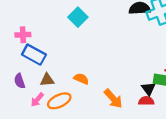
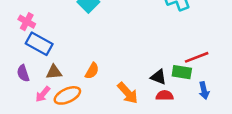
pink cross: (23, 35) -> (27, 22), turned 32
orange semicircle: (81, 79) -> (92, 71), turned 96
black triangle: (148, 89) -> (158, 77), moved, turned -32

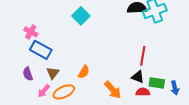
red line: (197, 57) -> (143, 56), moved, turned -60
brown triangle: (54, 72) -> (53, 73), turned -48
green rectangle: (182, 72) -> (157, 83), moved

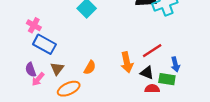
red line: (143, 56) -> (152, 51), turned 48
blue arrow: (175, 88) -> (175, 64), moved
orange arrow: (113, 90) -> (127, 62), moved, turned 30
pink arrow: (44, 91) -> (38, 79), moved

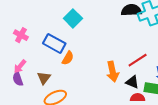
blue rectangle: (44, 44) -> (54, 43), moved
orange semicircle: (90, 68) -> (68, 58), moved
pink arrow: (38, 79) -> (20, 66), moved

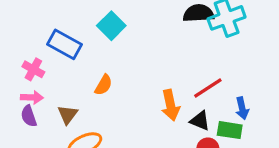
pink cross: (21, 35) -> (33, 69), moved
blue rectangle: (54, 43) -> (65, 44), moved
pink arrow: (20, 66) -> (32, 97), turned -128

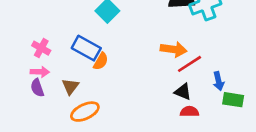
blue rectangle: (65, 44) -> (86, 48), moved
orange arrow: (170, 105) -> (174, 49), moved, turned -70
green rectangle: (230, 130) -> (233, 100), moved

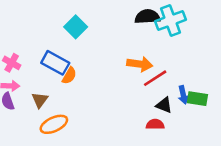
black triangle: (183, 92) -> (164, 105), moved
green rectangle: (233, 100) -> (197, 99), moved

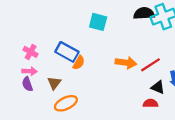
cyan square: (76, 27) -> (98, 22), moved, turned -30
orange arrow: (140, 64) -> (126, 63), moved

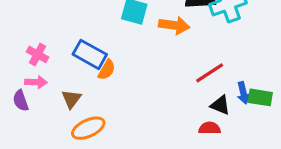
orange arrow: (126, 63) -> (174, 25), moved
purple semicircle: (27, 84) -> (21, 101), moved

